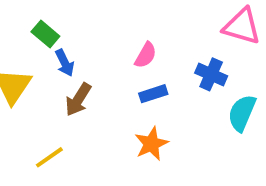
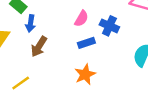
blue arrow: (65, 63) -> (30, 23), turned 35
blue cross: (211, 74) -> (109, 26), moved

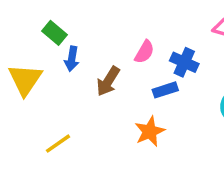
blue rectangle: (86, 43) -> (165, 90), moved
brown arrow: (39, 47) -> (108, 81), moved

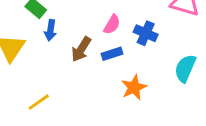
blue rectangle: (165, 90) -> (112, 54), moved
orange star: (150, 131) -> (134, 87), moved

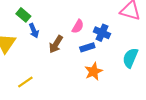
blue arrow: (50, 30) -> (34, 31), turned -32
blue rectangle: (112, 54) -> (87, 47), moved

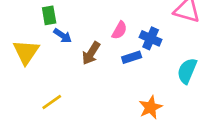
green rectangle: (23, 15) -> (49, 15), turned 40
blue arrow: (34, 31) -> (63, 36), turned -32
orange star: (94, 71) -> (151, 107), moved

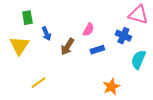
green rectangle: (49, 15) -> (27, 18), moved
blue arrow: (63, 36) -> (46, 34), turned 32
blue cross: (151, 38) -> (123, 36), moved

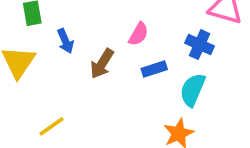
cyan semicircle: (138, 60) -> (193, 90), moved

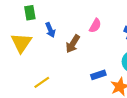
blue rectangle: (154, 69) -> (98, 75), moved

